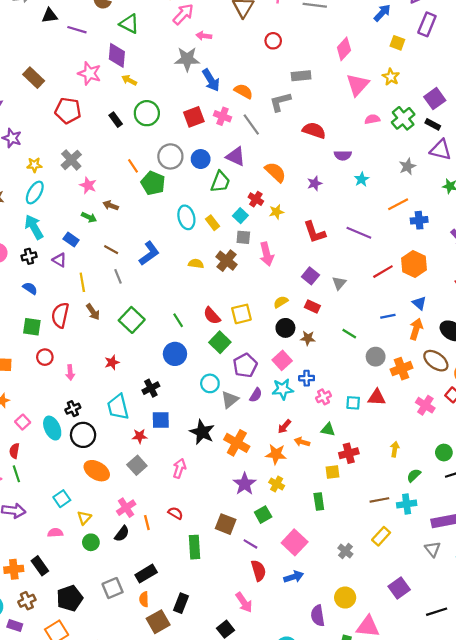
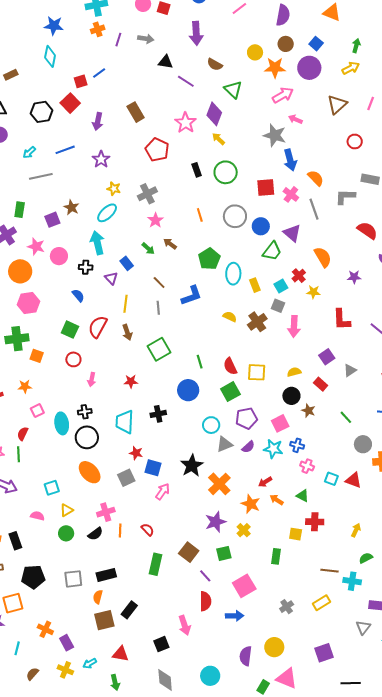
green pentagon: (153, 183) -> (209, 259), moved
pink cross: (324, 397) -> (307, 466), turned 32
blue square: (161, 420) -> (153, 468), moved

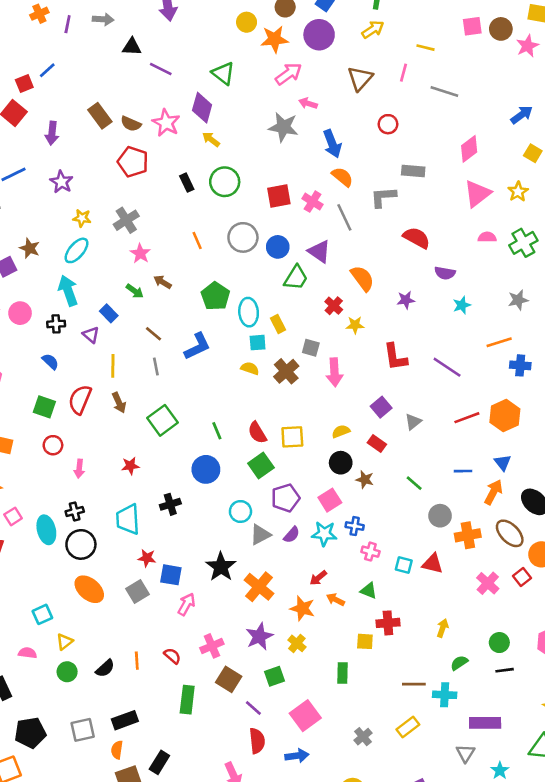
brown semicircle: (215, 64) -> (131, 124), moved
blue arrow: (290, 160) -> (332, 144), moved
cyan square: (281, 286) -> (258, 343), moved, turned 32
pink cross: (106, 512) -> (212, 646), moved

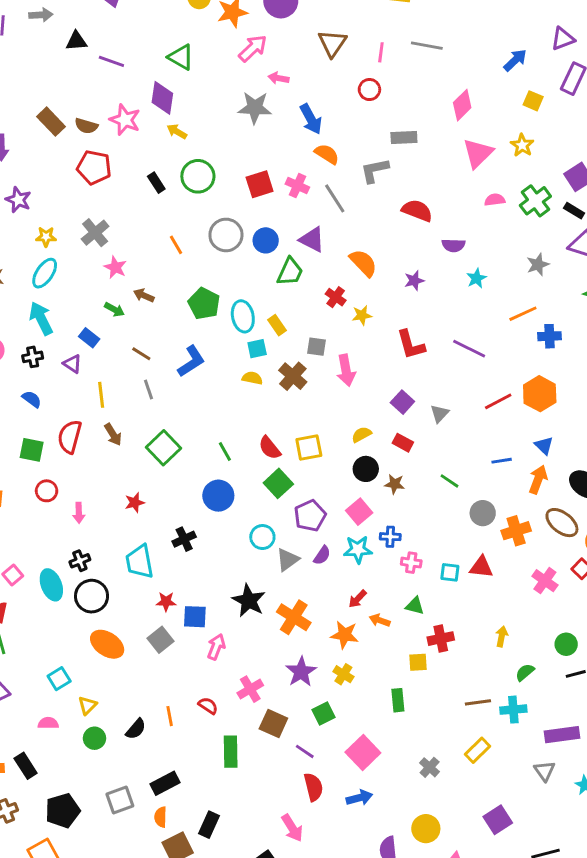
pink line: (403, 73) -> (381, 52), moved

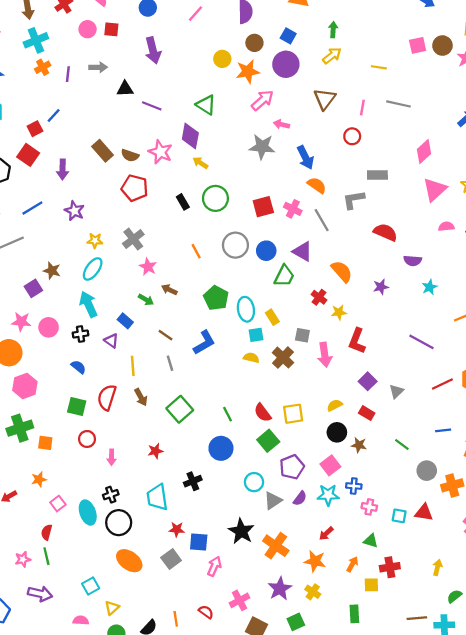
red L-shape: (411, 345) -> (357, 341), moved, turned 35
orange arrow: (380, 620) -> (352, 564), moved, turned 98

